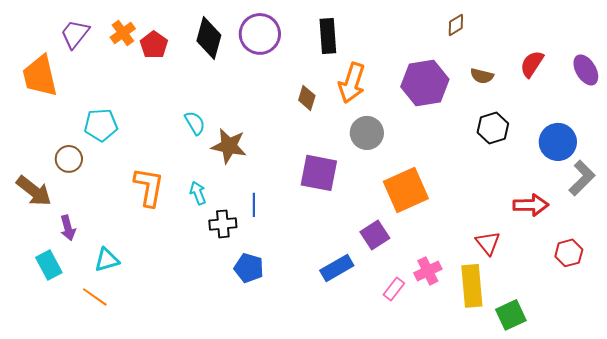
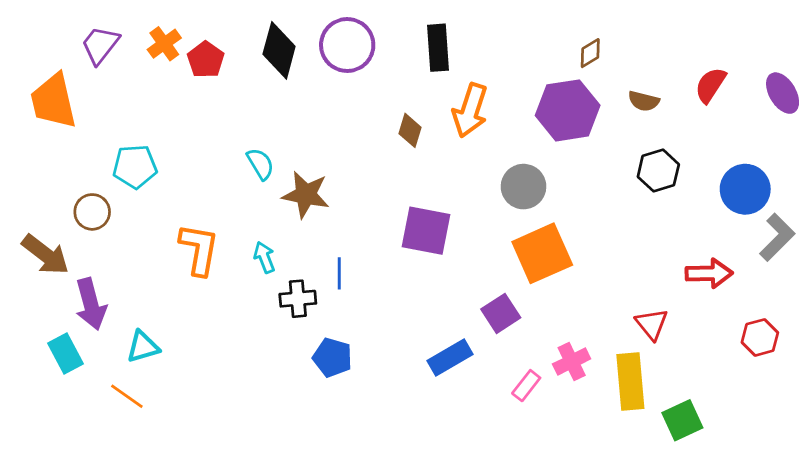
brown diamond: (456, 25) -> (590, 53), moved
gray circle: (367, 133) -> (523, 187), moved
purple arrow: (68, 228) -> (91, 304), size x1.5

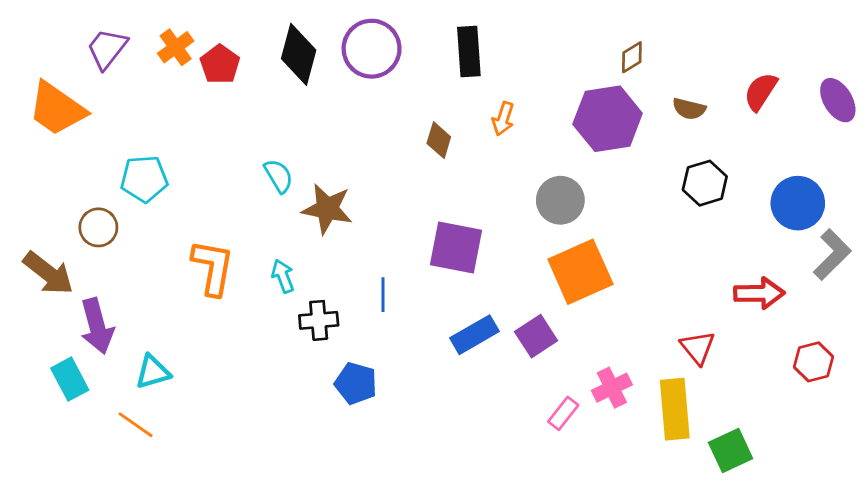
orange trapezoid: (53, 101) -> (57, 109), turned -42
orange arrow: (470, 110) -> (503, 119), size x0.6
blue line: (339, 273) -> (383, 295), moved
blue rectangle: (450, 357) -> (475, 335), moved

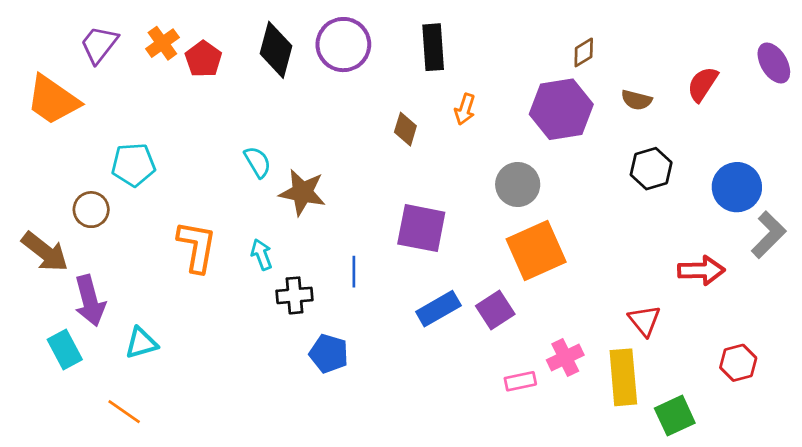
purple ellipse: (838, 100) -> (774, 63), moved
red hexagon: (814, 362) -> (738, 363), moved
pink rectangle: (563, 413) -> (520, 381), turned 40
orange line: (136, 425) -> (124, 412), moved

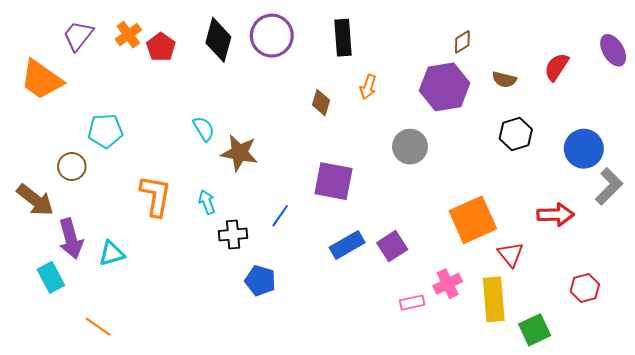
orange square: (536, 251) -> (473, 220), moved
blue line: (354, 272) -> (280, 216), turned 35
cyan triangle: (141, 343) -> (112, 253), moved

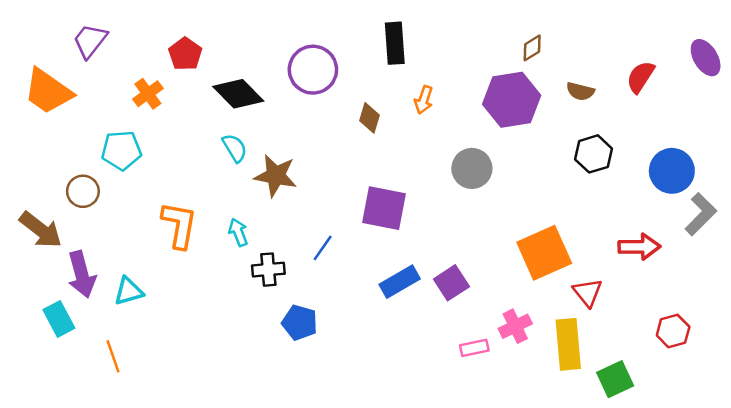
orange cross: (128, 35) -> (148, 94), moved
purple circle: (272, 36) -> (313, 70), moved
black diamond: (218, 40) -> (238, 94), moved, turned -60
orange line: (98, 327) -> (113, 356), moved, turned 36

